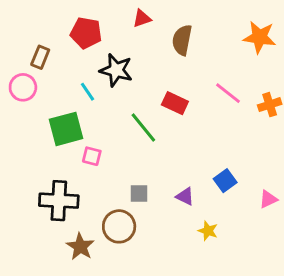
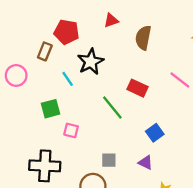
brown rectangle: (40, 57) -> (45, 51), moved
black star: (116, 70) -> (91, 62), turned 30
green square: (66, 129) -> (50, 109), size x0.7
blue square: (225, 181) -> (155, 133), moved

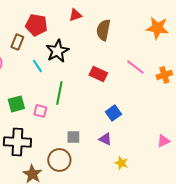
green line: (112, 108) -> (59, 93), moved, turned 50
green square: (50, 109) -> (16, 104), moved

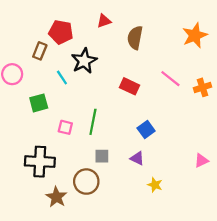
orange star: (157, 28) -> (195, 35), turned -30
green line: (59, 93) -> (93, 122), moved
green square: (16, 104) -> (39, 103), moved

